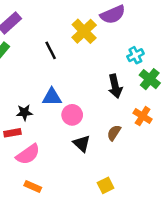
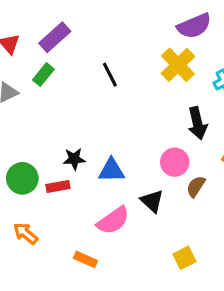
yellow cross: (84, 31) -> (178, 65), moved
blue triangle: (52, 97) -> (111, 170), moved
pink circle: (72, 115) -> (175, 162), moved
pink semicircle: (28, 154) -> (113, 221), moved

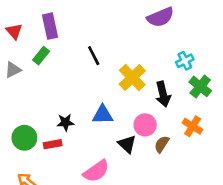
purple rectangle: (55, 37) -> (50, 26), turned -60
yellow cross: (178, 65) -> (132, 77), moved
blue triangle: (111, 170) -> (103, 115), moved
black triangle: (152, 201) -> (127, 144), moved

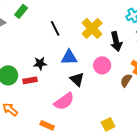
black line: (94, 56) -> (55, 28), moved
black triangle: (127, 144) -> (77, 79), moved
brown semicircle: (162, 144) -> (126, 80), moved

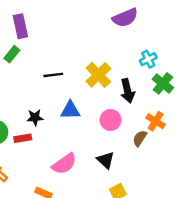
black line: (55, 28) -> (53, 75), turned -70
black triangle: (77, 79) -> (106, 160), moved

